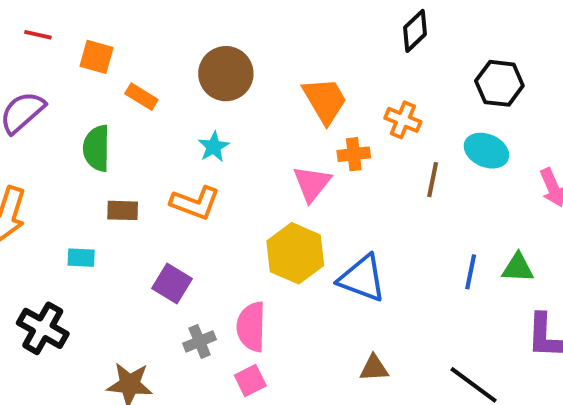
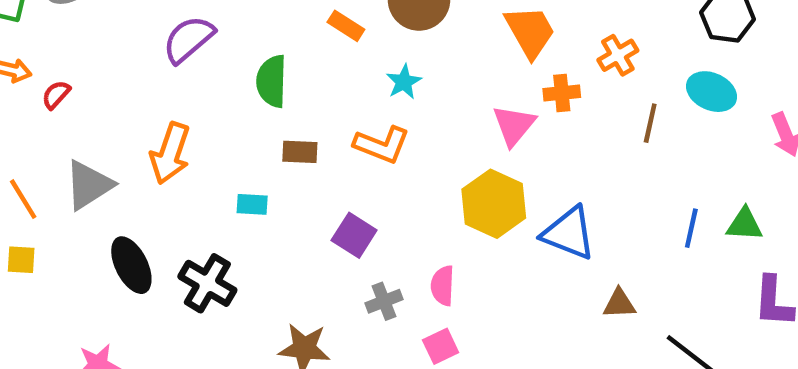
orange rectangle: (141, 97) -> (346, 26), moved
orange cross: (403, 120) -> (618, 55), turned 36
pink semicircle: (251, 327) -> (443, 286), size x0.7
brown triangle: (374, 368) -> (619, 304), moved

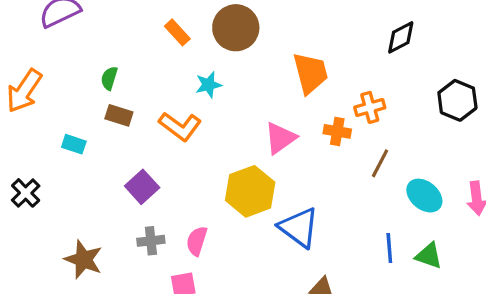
green semicircle: (272, 81) -> (109, 78), moved, size x0.6
cyan ellipse: (712, 92) -> (424, 196), moved
orange cross: (562, 93) -> (337, 131), moved
blue line: (691, 228) -> (389, 248), turned -32
black cross: (207, 283) -> (26, 193), size x0.7

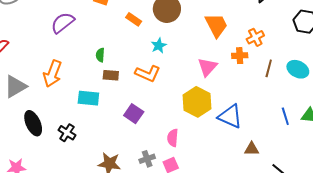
cyan rectangle: (74, 144) -> (88, 98), size x1.5
cyan ellipse: (424, 196) -> (298, 69), moved
gray cross: (151, 241) -> (147, 159), moved

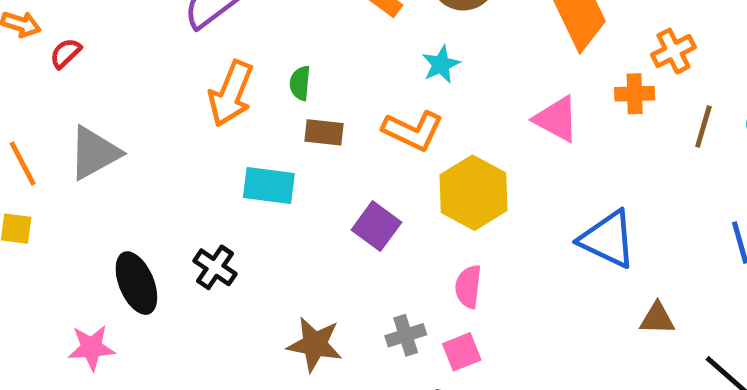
pink triangle: (207, 67) -> (556, 119), turned -45
orange arrow: (52, 74) -> (231, 94), moved
yellow hexagon: (197, 102) -> (473, 193), moved
black ellipse: (33, 123) -> (136, 283), moved

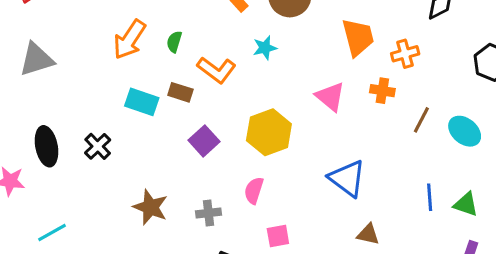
orange cross: (673, 51) -> (405, 54), moved
orange L-shape: (413, 131) -> (216, 70), moved
brown rectangle: (324, 132) -> (180, 92), moved
pink square: (462, 352) -> (278, 236), moved

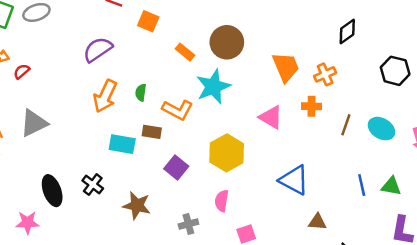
cyan star: (265, 48) -> (213, 86), size x1.8
brown star: (150, 207) -> (137, 206), moved

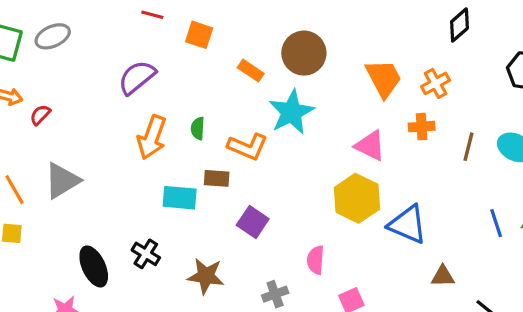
yellow hexagon: (227, 153) -> (357, 198), moved

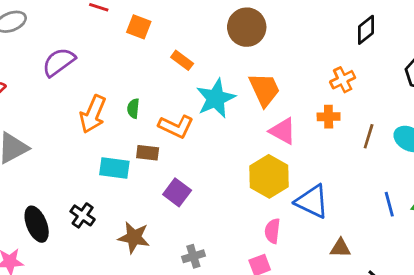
brown circle: (304, 53) -> (247, 27), moved
purple semicircle: (137, 77) -> (59, 62), moved
orange trapezoid: (384, 78) -> (264, 90), moved
pink semicircle: (316, 260) -> (272, 231), moved

